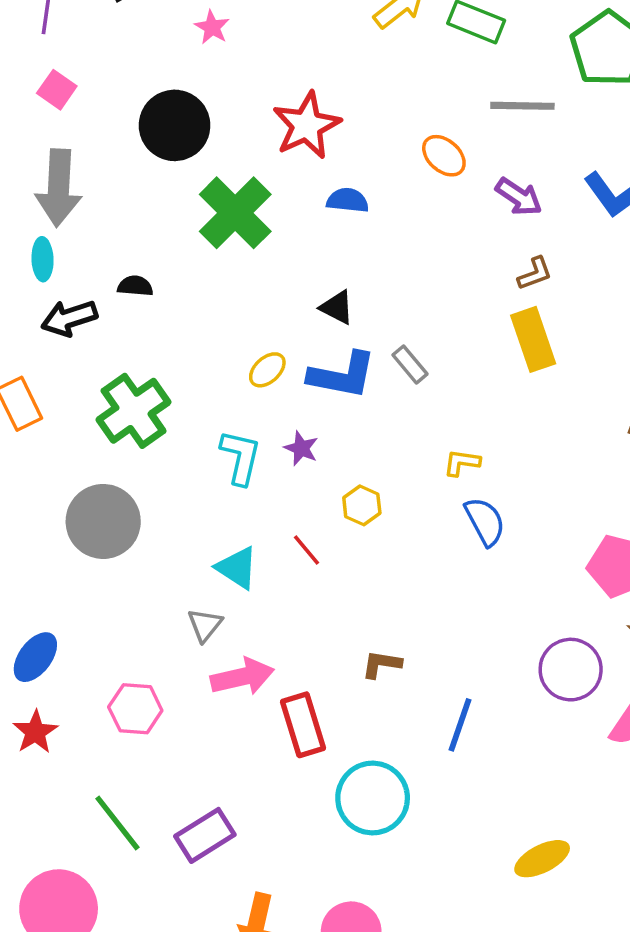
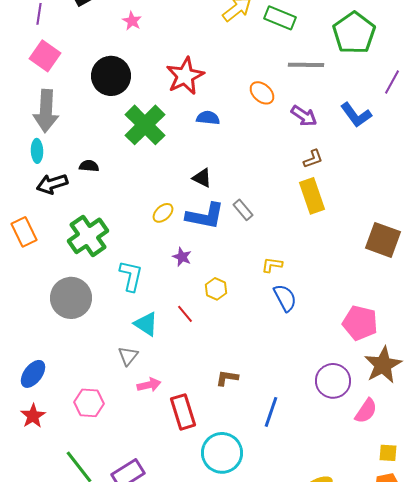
pink square: (57, 90) -> (45, 56), size x1.4
cyan L-shape: (241, 457) -> (131, 276), moved
pink arrow: (242, 677) -> (149, 385), size x0.7

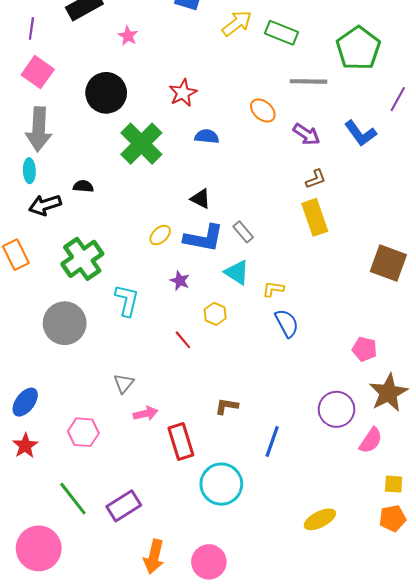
red star: (185, 76) -> (183, 93), size x0.7
pink pentagon: (360, 323) -> (365, 349), size x0.7
cyan triangle: (146, 324) -> (237, 272), moved

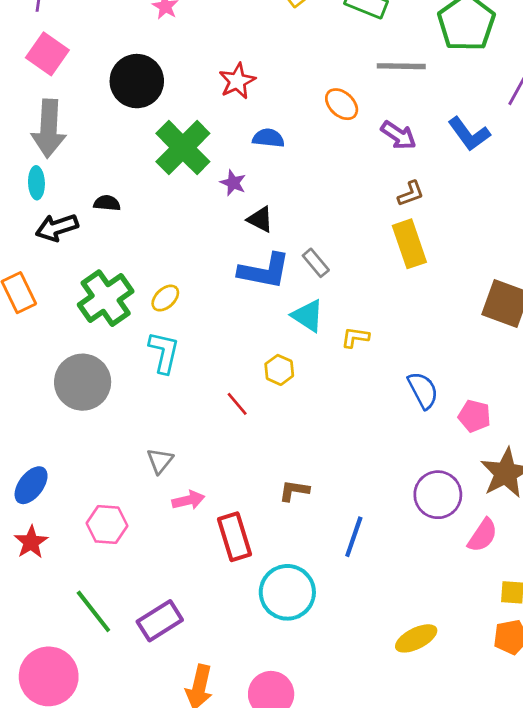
yellow ellipse: (160, 235) -> (165, 298), moved
purple star: (180, 281) -> (233, 183), moved
blue semicircle: (287, 323) -> (423, 390), moved

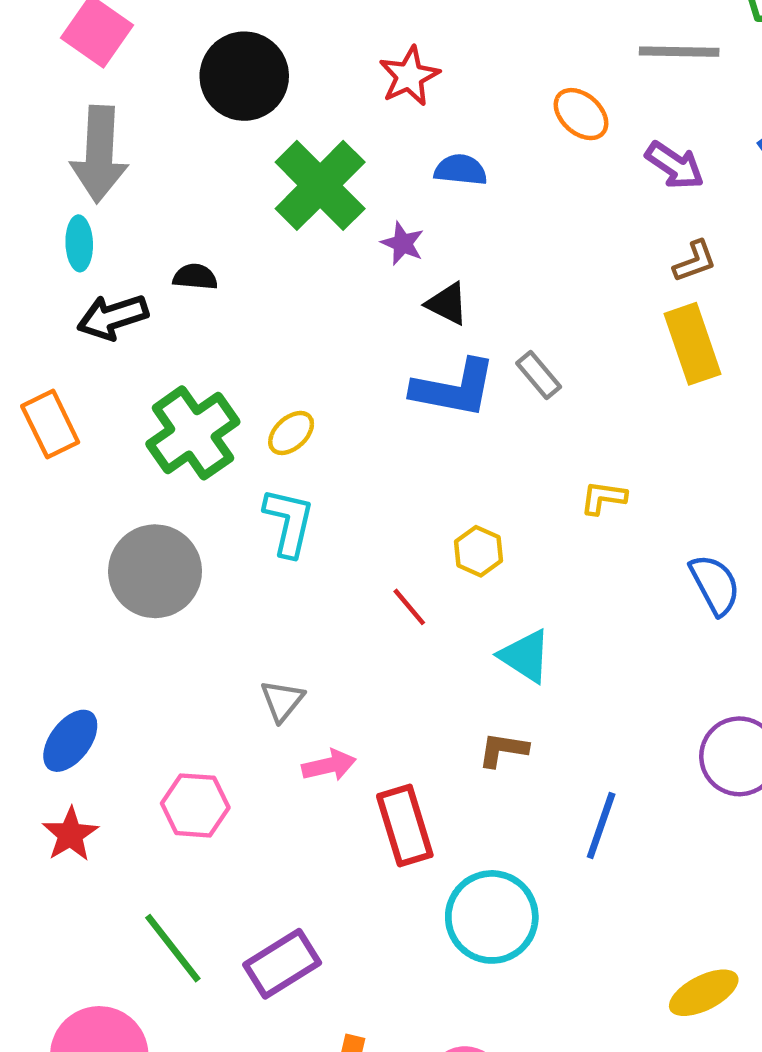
cyan triangle: (308, 316) -> (525, 656), moved

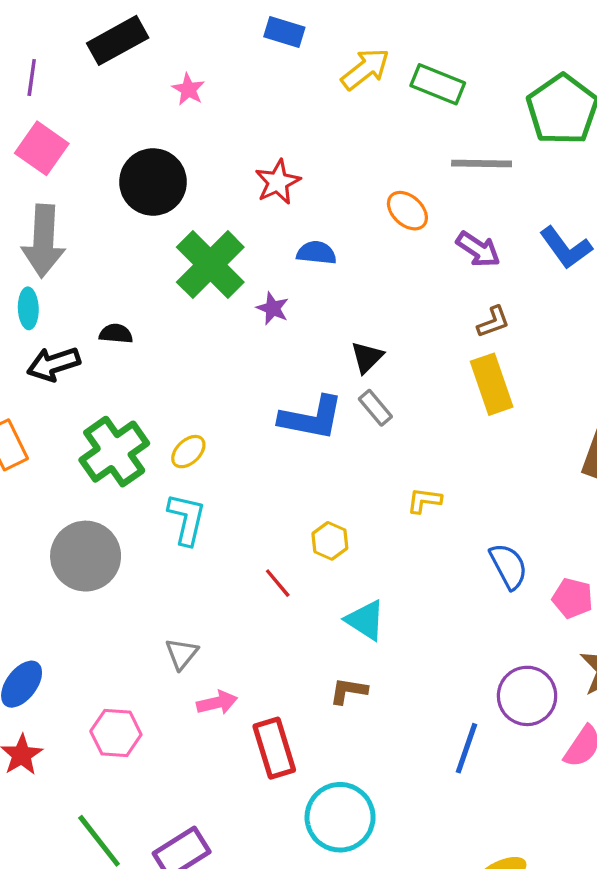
black triangle: (447, 304) -> (367, 357), moved, turned 48
blue line: (601, 826) -> (466, 748), moved

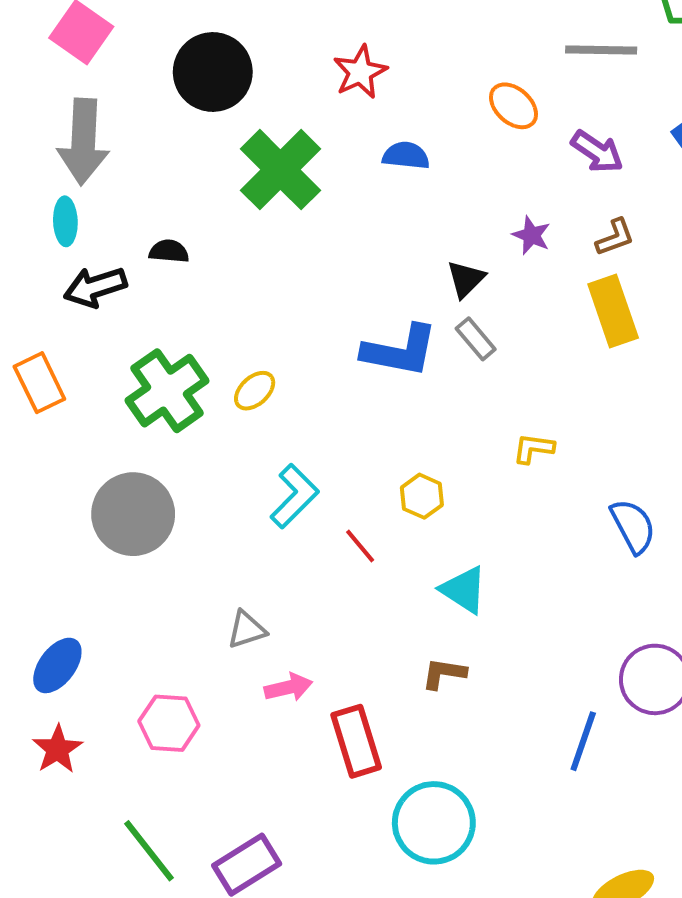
purple star: (273, 308) -> (531, 235), moved
cyan L-shape: (187, 519) -> (294, 496), moved, turned 32
gray triangle: (182, 654) -> (247, 630), turned 33

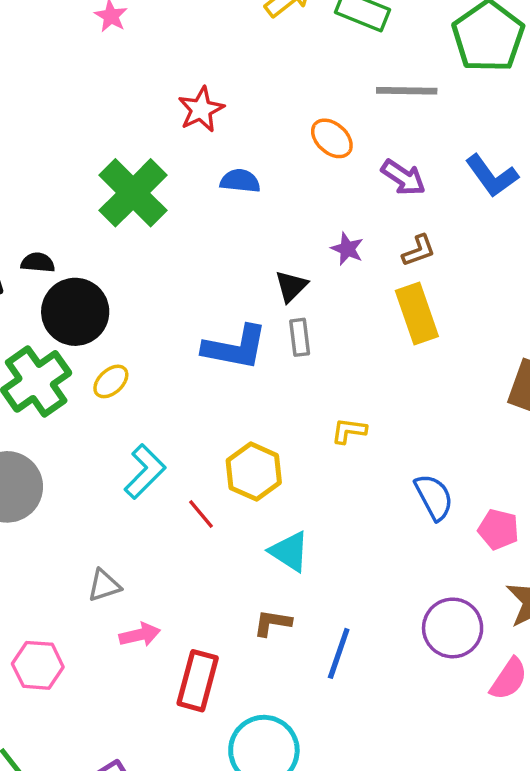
black circle: (213, 72) -> (75, 312), moved
gray rectangle: (476, 339) -> (300, 337), turned 33
yellow hexagon: (422, 496) -> (254, 472), size x1.5
red rectangle: (356, 741) -> (198, 681), turned 32
blue line: (583, 741) -> (339, 653), moved

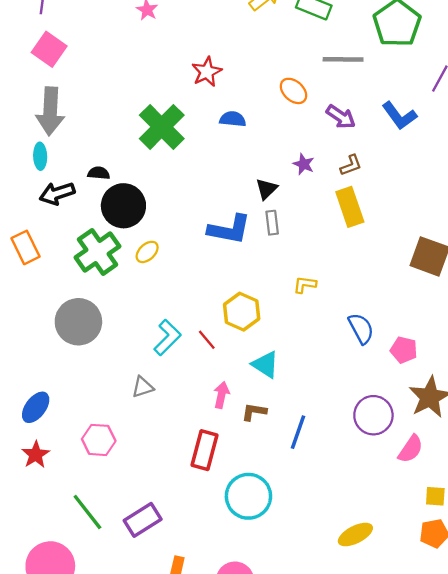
cyan L-shape: (145, 472) -> (167, 338), moved
pink arrow: (140, 635) -> (221, 395), moved, turned -65

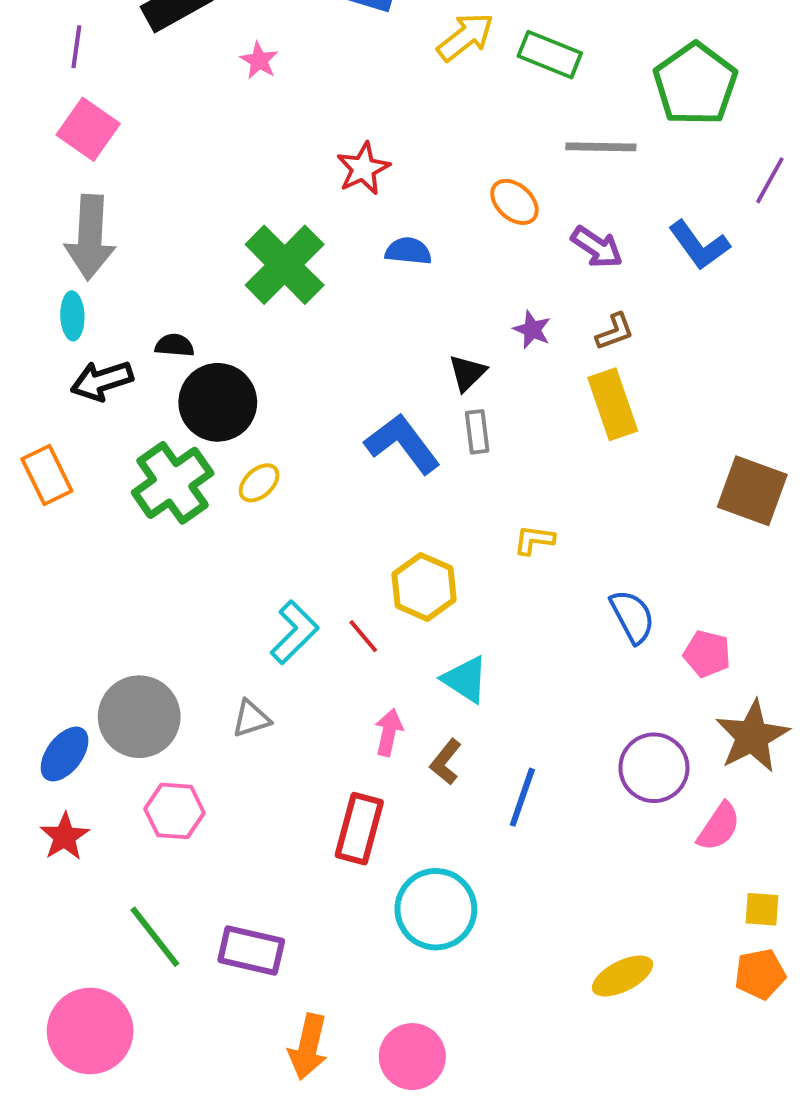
blue L-shape: (229, 229) -> (402, 444), turned -138
gray circle: (78, 322) -> (139, 717), moved
brown L-shape: (254, 412) -> (446, 762), turned -60
purple rectangle: (143, 520) -> (251, 950), turned 45

